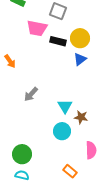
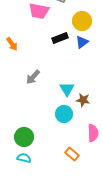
black rectangle: (58, 41) -> (60, 38), moved, turned -35

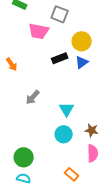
brown star: (83, 100) -> (92, 130), moved

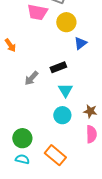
yellow circle: (82, 41) -> (66, 22), moved
black rectangle: (60, 58) -> (58, 67), moved
orange rectangle: (72, 174) -> (55, 155), moved, size x1.5

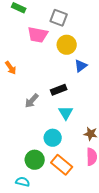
cyan circle: (62, 115) -> (53, 138), moved
green circle: (22, 138) -> (35, 160), moved
orange rectangle: (55, 155) -> (62, 165), moved

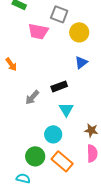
yellow circle: (67, 45) -> (79, 32), moved

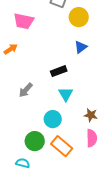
pink trapezoid: (38, 31) -> (24, 21), moved
orange arrow: (11, 64) -> (11, 49), turned -88
gray arrow: (32, 97) -> (26, 90), moved

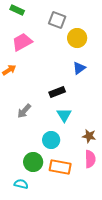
pink trapezoid: (24, 21) -> (22, 42), turned 140
orange rectangle: (62, 146) -> (60, 167), turned -30

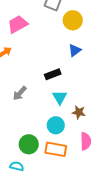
brown star: (89, 136) -> (79, 112), moved
cyan circle: (51, 140) -> (56, 125), moved

